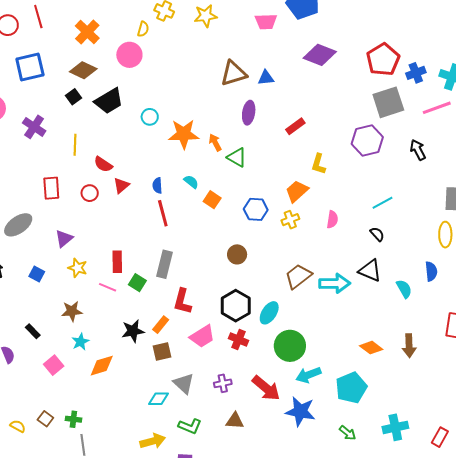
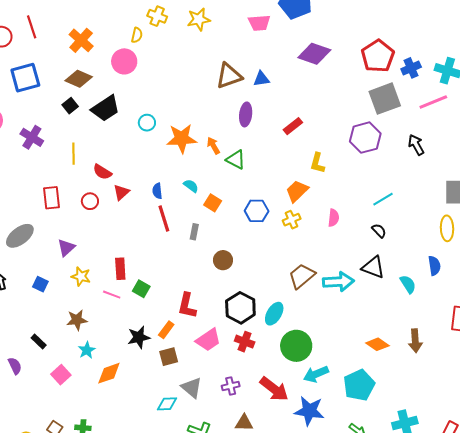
brown circle: (237, 254) -> (223, 260), moved
gray rectangle: (164, 264) -> (194, 232), moved, size x0.6

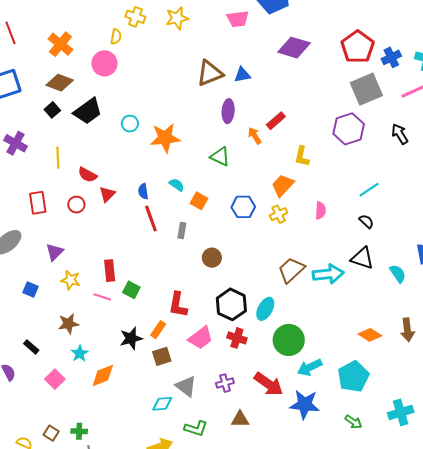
orange arrow: (213, 146) -> (255, 136), moved

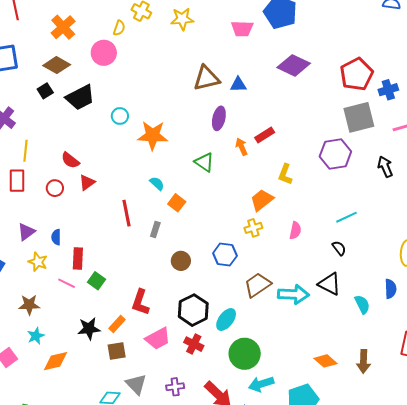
yellow line: (58, 158) -> (25, 151), moved
blue semicircle: (143, 191) -> (56, 237), moved
blue hexagon: (243, 207) -> (225, 254), moved

